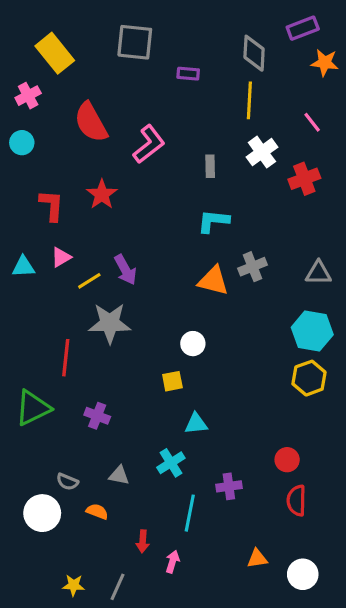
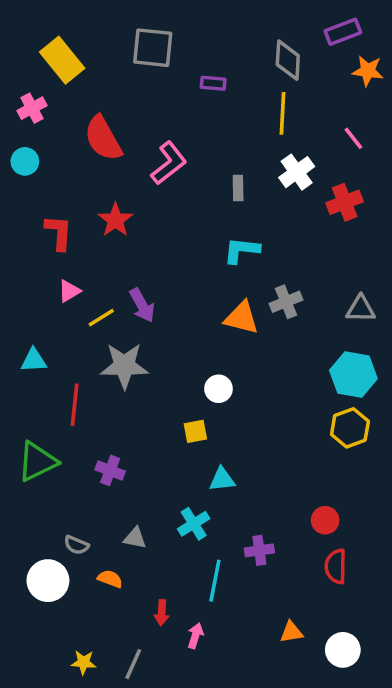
cyan triangle: (23, 267) -> (34, 360), moved

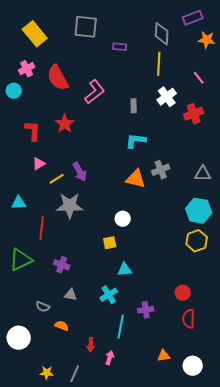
pink cross: (32, 108) -> (27, 69), moved
gray triangle: (135, 538) -> (71, 295), moved
white circle: (48, 581) -> (19, 338), moved

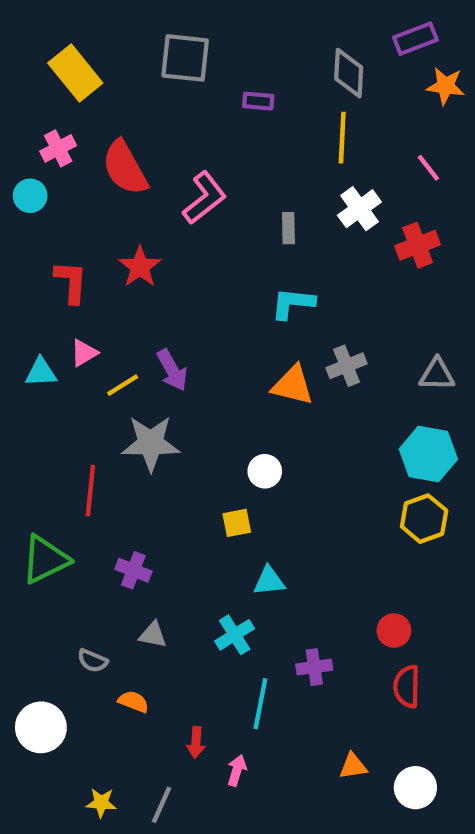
cyan triangle: (19, 203) -> (41, 372), moved

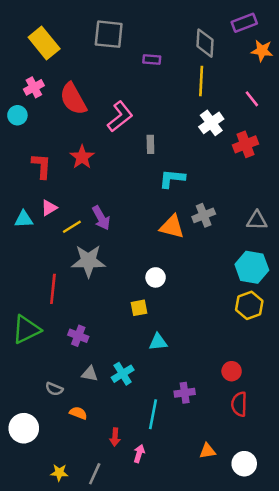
gray rectangle: (288, 228) -> (150, 144), moved
cyan cross: (235, 635) -> (123, 374), moved

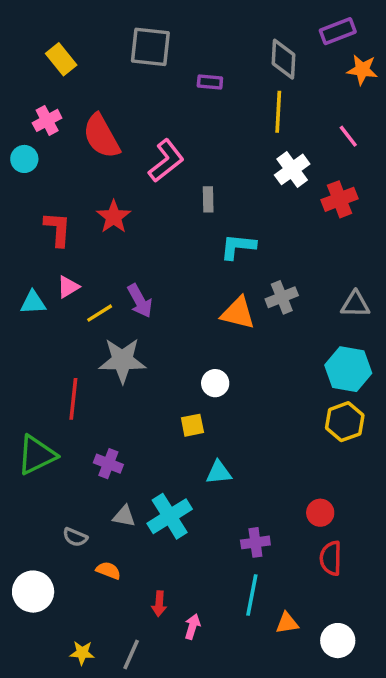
yellow rectangle: (44, 43) -> (61, 59), size x0.7
cyan cross: (123, 374) -> (170, 516), size x1.4
cyan line: (153, 414) -> (252, 595), moved

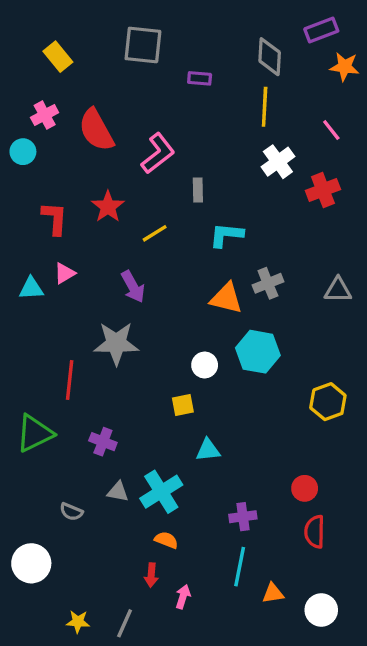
yellow line: (100, 313) -> (155, 233), moved
cyan hexagon: (348, 369) -> (258, 352), moved
orange semicircle: (108, 570) -> (166, 540), moved

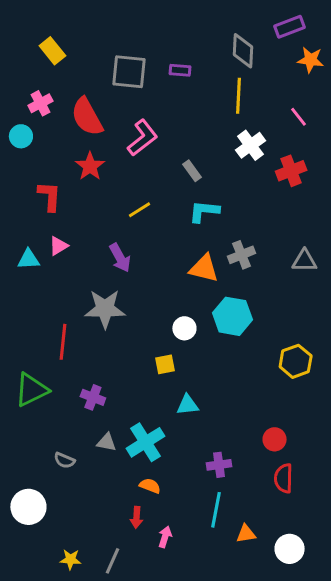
gray square: (143, 45) -> (129, 72), moved
gray rectangle: (198, 190) -> (192, 171), moved, turned -35
red star: (108, 207) -> (90, 166), moved

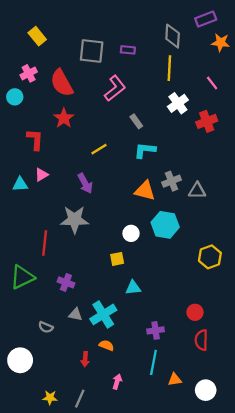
pink L-shape: (142, 138) -> (115, 88), moved
gray triangle: (305, 261) -> (197, 191), moved
red arrow: (136, 517) -> (85, 359), moved

